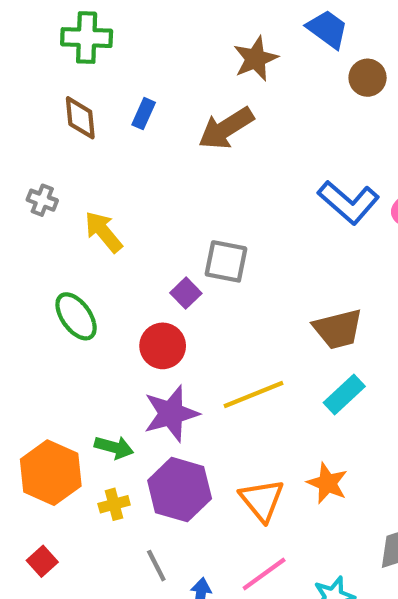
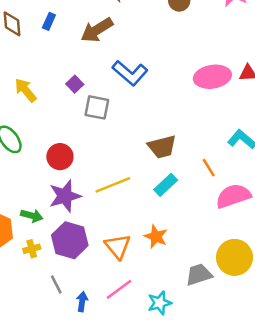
blue L-shape: (348, 202) -> (130, 73), moved
purple square: (186, 293) -> (75, 84), moved

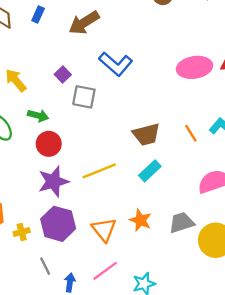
orange line: (209, 168) -> (191, 133), moved
green arrow: (32, 216) -> (38, 116), moved
gray trapezoid: (199, 275) -> (182, 223), moved

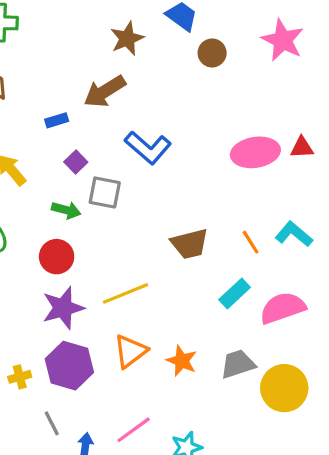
blue rectangle: (38, 14) -> (57, 120), moved, turned 49
green arrow: (38, 116) -> (66, 210), moved
cyan rectangle: (150, 171) -> (235, 293), moved
orange triangle: (104, 230) -> (130, 351), moved, turned 32

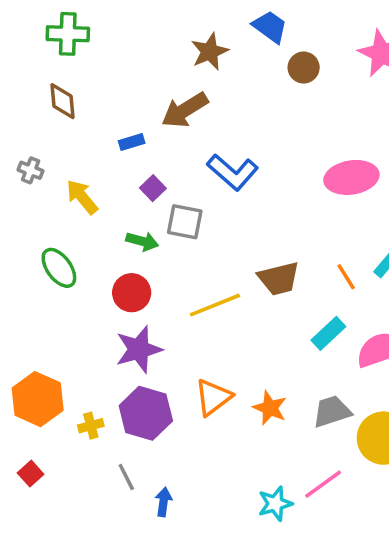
yellow line: (126, 293) -> (215, 305), moved
pink line: (134, 430) -> (323, 484), moved

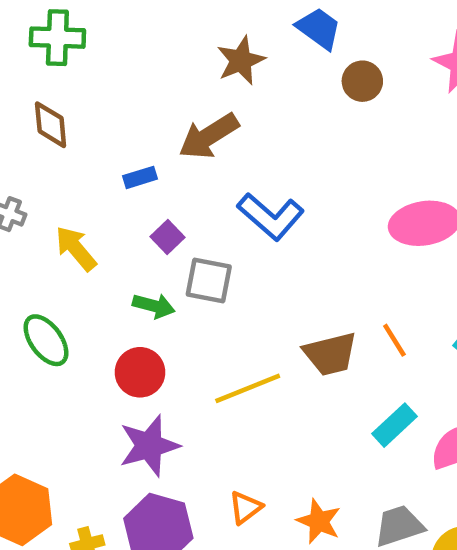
orange line: (346, 277) -> (394, 340), moved
orange triangle: (213, 397) -> (245, 508), size x0.7

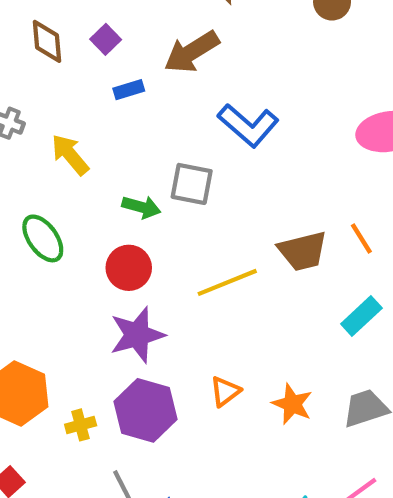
purple square: (167, 237) -> (106, 39), moved

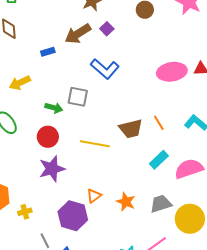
purple square: (106, 39) -> (107, 29), moved
yellow arrow: (70, 155) -> (20, 83), turned -75
yellow line: (227, 282) -> (95, 144), turned 32
purple hexagon: (146, 410) -> (73, 216), moved

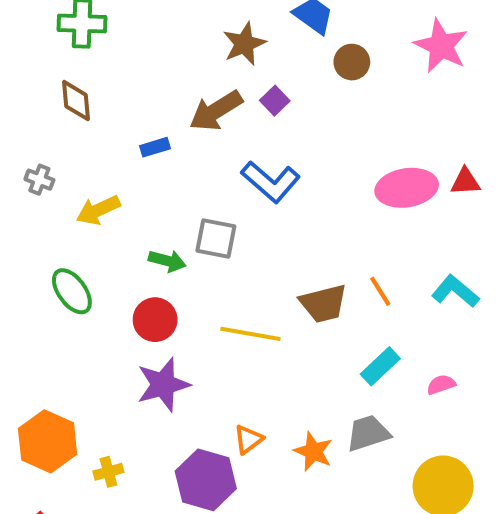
pink semicircle: (189, 169) -> (441, 385), size x0.5
gray trapezoid: (161, 204) -> (368, 433), moved

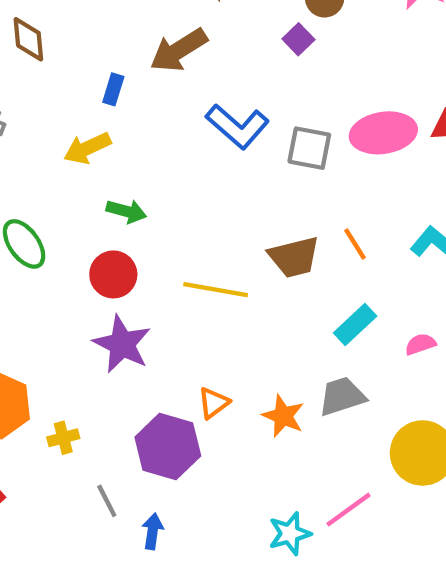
purple square: (275, 101) -> (298, 39), moved
blue rectangle: (155, 147) -> (113, 89), turned -56
yellow arrow: (98, 210) -> (87, 148), moved
gray square: (216, 239) -> (309, 148), moved
purple star: (163, 385) -> (122, 344), turned -30

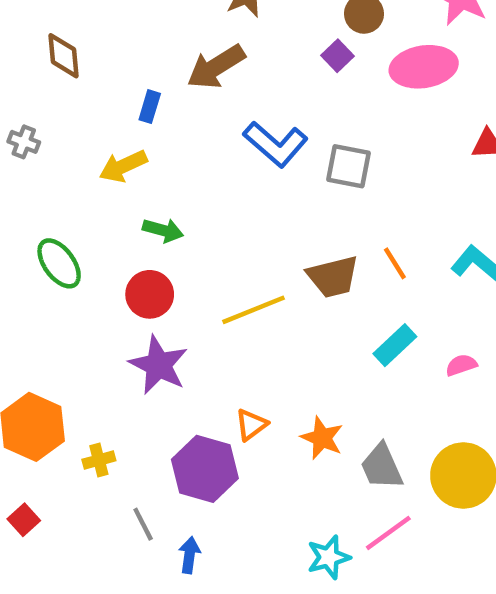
pink ellipse: (383, 133) -> (424, 67), moved
yellow line: (216, 290) -> (254, 310), turned -32
gray trapezoid: (342, 396) -> (382, 467), moved, turned -96

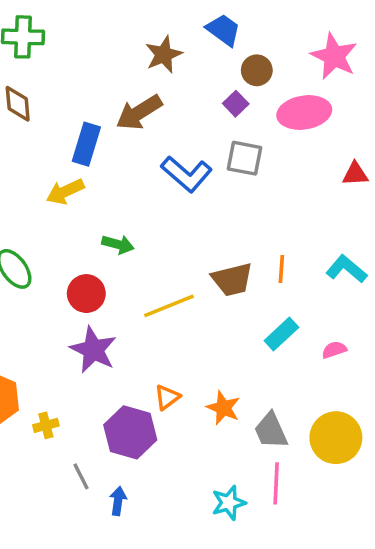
blue rectangle: (150, 107) -> (86, 144), size x1.6
gray square: (349, 166) -> (244, 158), moved
green arrow: (163, 230) -> (118, 244), moved
orange line: (395, 263) -> (281, 269), turned 36
pink line: (388, 533) -> (276, 483), turned -51

